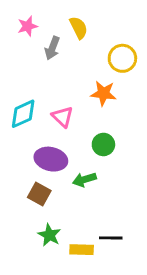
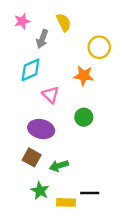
cyan diamond: (23, 114) -> (30, 70), moved
green arrow: (84, 180) -> (59, 166), moved

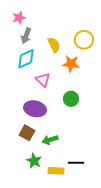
yellow semicircle: (64, 22) -> (54, 45), moved
gray arrow: (42, 39) -> (26, 36), moved

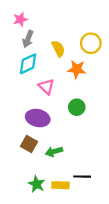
green star: (34, 161) -> (37, 184), moved

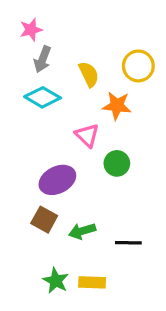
cyan diamond: (28, 64) -> (43, 97), turned 55
pink triangle: (46, 87) -> (87, 135), moved
purple ellipse: (38, 118) -> (57, 180), turned -40
black line: (82, 177) -> (128, 243), moved

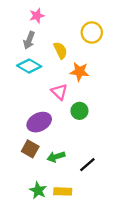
pink star: (31, 30) -> (37, 16), moved
yellow circle: (138, 66) -> (92, 32), moved
black line: (128, 243) -> (87, 165), turned -42

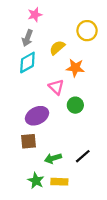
yellow semicircle: (60, 50) -> (57, 48), turned -105
cyan diamond: (29, 66) -> (27, 63), turned -60
brown square: (30, 149) -> (28, 141), turned -35
green arrow: (56, 157) -> (53, 158), moved

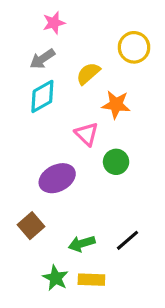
gray arrow: (27, 38) -> (42, 59), turned 35
brown square: (28, 141) -> (31, 226), moved, turned -35

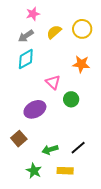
yellow semicircle: (88, 74) -> (54, 32), moved
orange star: (116, 105) -> (81, 64), moved
yellow rectangle: (91, 280) -> (65, 171), moved

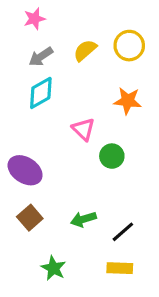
pink star: (33, 14) -> (35, 19), moved
purple ellipse: (35, 109) -> (25, 170), moved, turned 60
green arrow: (50, 150) -> (83, 219), moved
yellow rectangle: (65, 171) -> (120, 268), moved

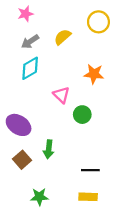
yellow circle: (129, 46) -> (98, 22), moved
green arrow: (83, 219) -> (49, 149), moved, turned -66
black line: (123, 232) -> (90, 170), turned 42
green star: (53, 268) -> (39, 197), turned -30

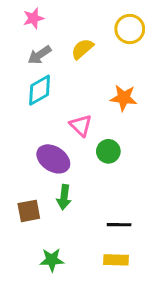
purple ellipse: (19, 125) -> (53, 159), moved
brown square: (22, 160) -> (29, 211), turned 30

